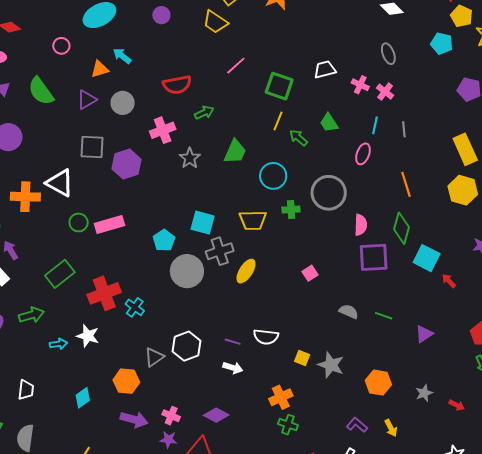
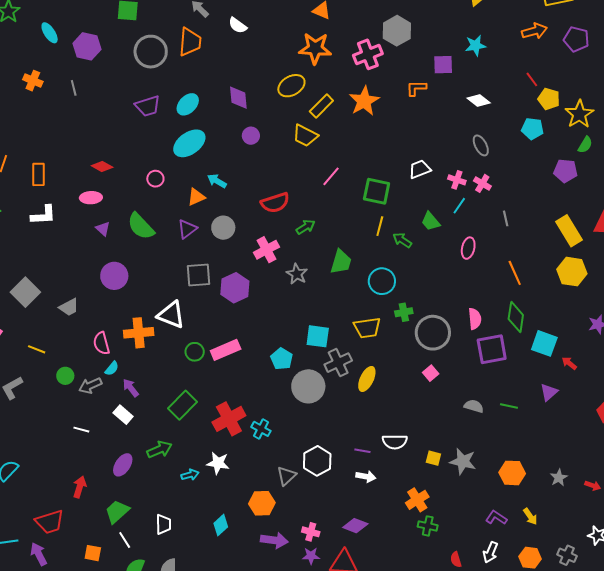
cyan line: (375, 125) -> (459, 206), moved, turned 30
gray circle: (329, 193) -> (433, 333), moved
purple triangle: (424, 334) -> (549, 392), moved

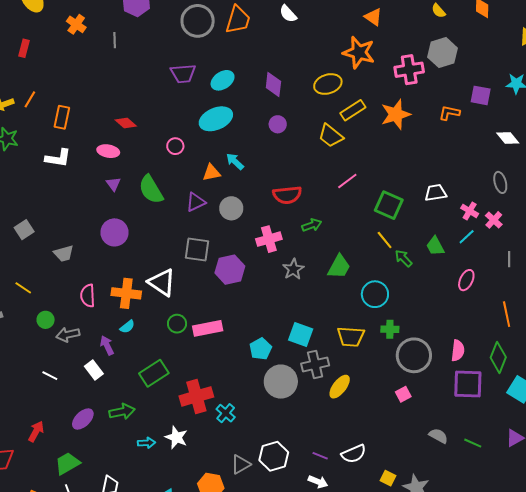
yellow line: (380, 226) -> (385, 240), turned -66
gray square: (25, 292) -> (24, 230), size x0.7
cyan semicircle: (112, 368) -> (127, 327), moved
white semicircle: (395, 442) -> (354, 454), turned -35

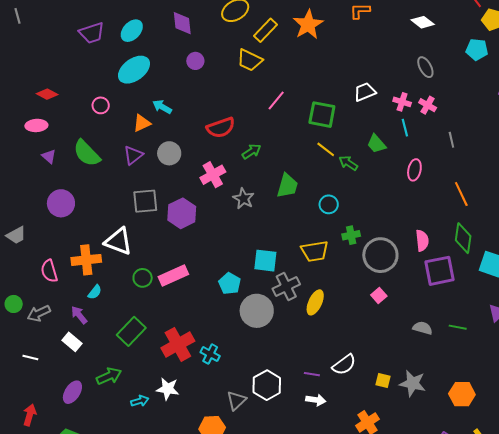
cyan line: (467, 237) -> (405, 128), turned -48
cyan circle: (375, 294) -> (329, 204), size x0.7

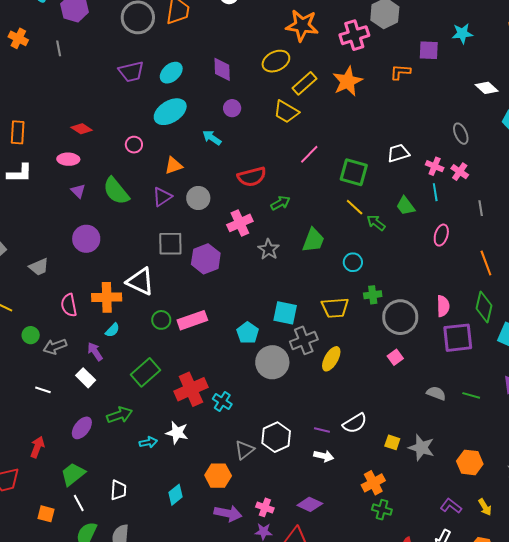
white diamond: (423, 22) -> (487, 88), moved
cyan arrow: (162, 107) -> (212, 138), moved

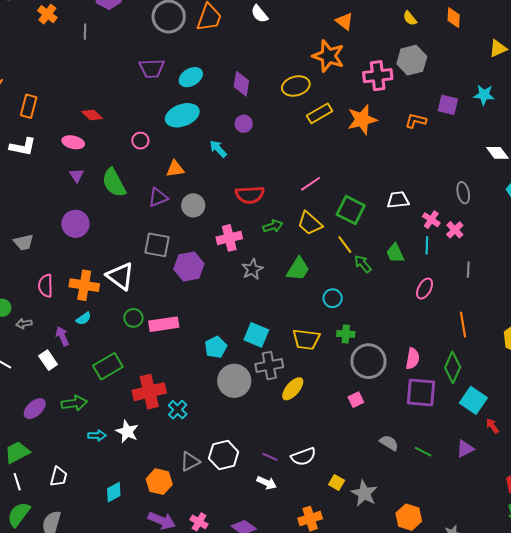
yellow trapezoid: (286, 112) -> (310, 223), moved
gray arrow: (55, 347) -> (24, 324), size x0.7

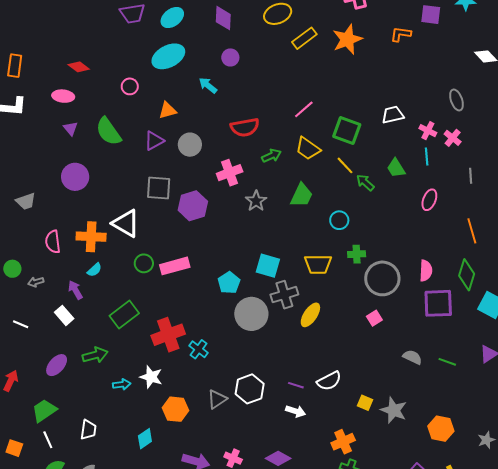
orange hexagon: (159, 482) -> (175, 409), moved

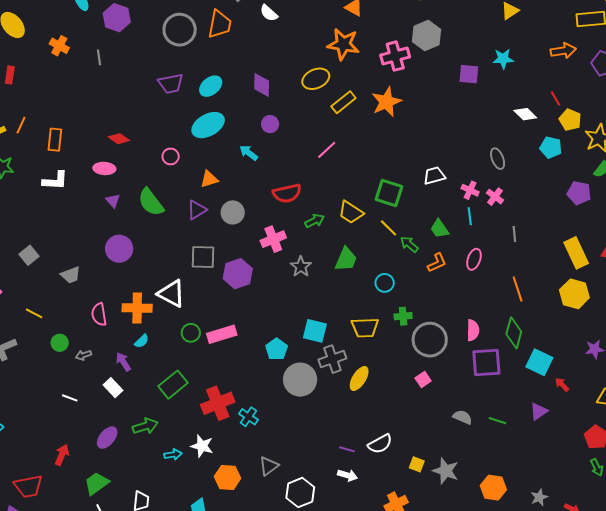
orange L-shape: (401, 34) -> (437, 263), moved, turned 150
pink line: (304, 109) -> (327, 150), moved
white hexagon: (250, 389) -> (300, 493), moved

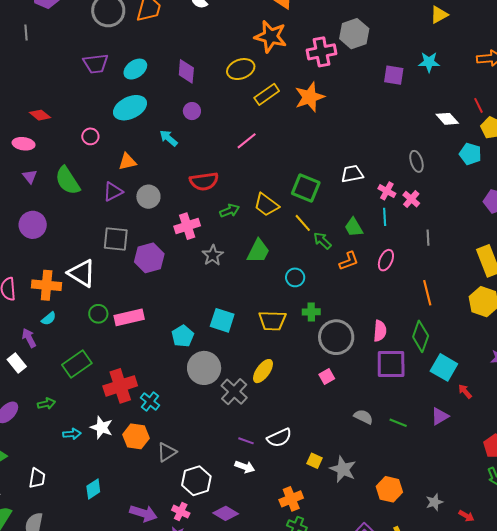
gray cross: (332, 359) -> (234, 392), moved, turned -32
green arrow: (145, 426) -> (46, 404), size x0.7
orange hexagon: (228, 477) -> (136, 436), moved

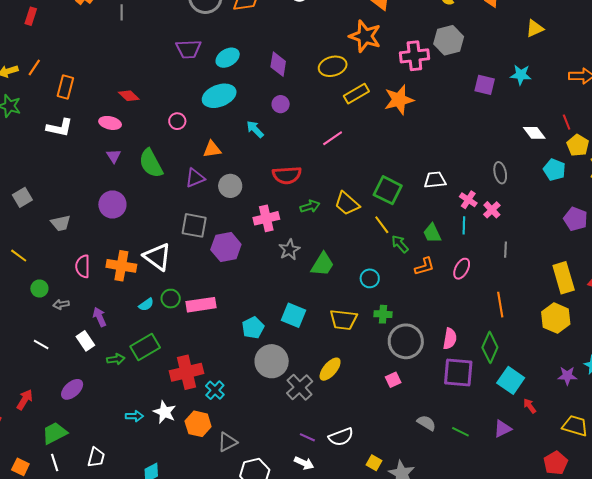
green trapezoid: (258, 251) -> (322, 264), moved
cyan semicircle: (49, 319) -> (146, 305), moved
green arrow: (46, 404) -> (116, 359), moved

